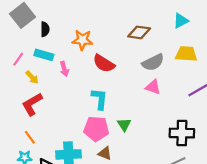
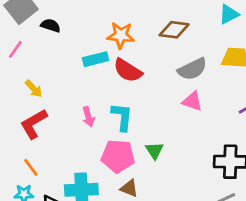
black semicircle: (45, 29) -> (51, 26), turned -72
orange star: (82, 40) -> (121, 35), moved
cyan rectangle: (44, 55) -> (95, 59), moved, turned -30
pink line: (18, 59) -> (15, 49), moved
pink arrow: (64, 69) -> (88, 117), moved

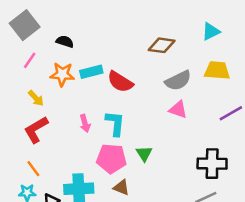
black semicircle: (51, 26) -> (65, 42), moved
orange star: (121, 35) -> (62, 74), moved
pink line: (15, 49) -> (30, 60), moved

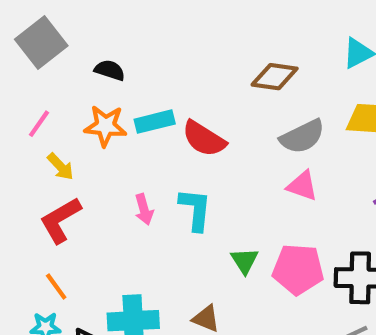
pink line: (30, 60) -> (39, 124), moved
pink pentagon: (111, 159) -> (298, 269), moved

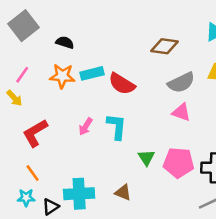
yellow arrow: (60, 167) -> (14, 98), moved
pink arrow: (144, 209) -> (86, 126), turned 48

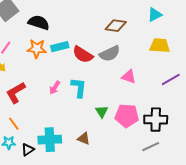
black semicircle: (65, 42) -> (39, 23), size x1.5
gray semicircle: (181, 83) -> (110, 54), moved

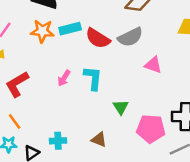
pink pentagon: (127, 116) -> (151, 129), moved
cyan cross: (50, 140) -> (58, 141), size x0.6

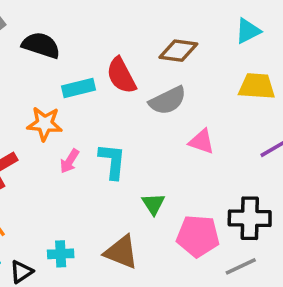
orange star: (42, 31) -> (45, 124), moved
red semicircle: (98, 38) -> (121, 76), moved, turned 30
brown triangle: (99, 140) -> (121, 252), size x1.5

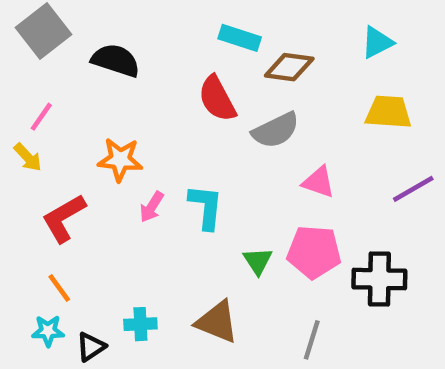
cyan rectangle: (78, 88) -> (240, 38), moved, turned 32
pink pentagon: (198, 236) -> (314, 252), moved
gray line: (241, 266) -> (312, 340), moved, turned -48

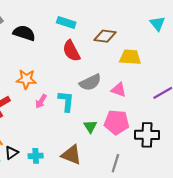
cyan rectangle: (240, 38) -> (66, 22), moved
cyan triangle: (377, 42) -> (157, 24), moved, turned -42
yellow trapezoid: (388, 112) -> (130, 57), moved
gray semicircle: (276, 130) -> (90, 82), moved
black triangle: (91, 347) -> (12, 153), moved

